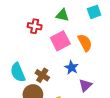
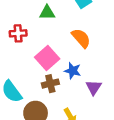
pink square: (60, 41) -> (47, 58), moved
brown cross: (42, 75) -> (50, 84), moved, turned -32

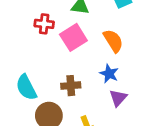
pink square: (47, 58) -> (73, 37), moved
blue star: (73, 71) -> (109, 74), moved

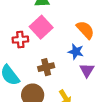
red cross: (44, 24) -> (20, 40), moved
orange semicircle: (113, 41) -> (85, 30), moved

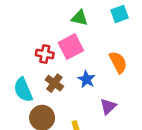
blue star: (76, 52) -> (86, 79), moved
brown cross: (46, 67) -> (54, 83), moved, turned 35

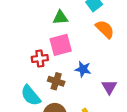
pink square: (71, 47) -> (61, 45), turned 30
orange semicircle: (118, 62) -> (105, 29), moved

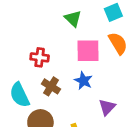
green triangle: (60, 18) -> (73, 19), turned 35
pink square: (61, 45) -> (88, 51), moved

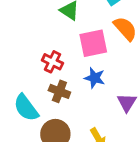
red cross: (40, 57) -> (52, 62), moved, turned 30

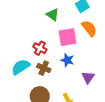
cyan semicircle: (26, 108) -> (21, 67), moved, turned 90

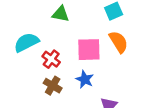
green triangle: (53, 15) -> (61, 14), moved, turned -32
cyan semicircle: (21, 67) -> (26, 42), moved

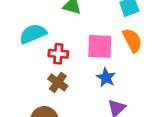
red cross: (51, 59) -> (58, 54), turned -36
blue star: (85, 79) -> (106, 78), moved

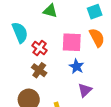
cyan semicircle: (33, 34) -> (20, 32), turned 90
red cross: (58, 54) -> (40, 48), turned 32

